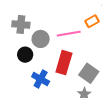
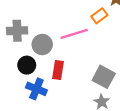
red rectangle: (64, 63) -> (58, 70), moved, size x0.7
blue cross: (41, 79) -> (36, 89), moved

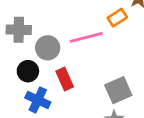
red rectangle: (58, 70) -> (65, 79), turned -36
gray square: (104, 77) -> (118, 90), turned 35

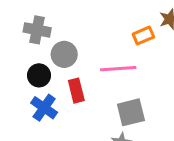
pink line: (86, 37) -> (118, 69), moved

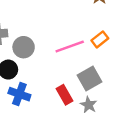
orange rectangle: (143, 35) -> (100, 39), moved
red rectangle: (76, 91) -> (64, 95), moved

